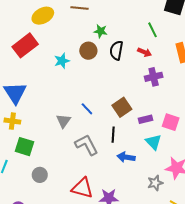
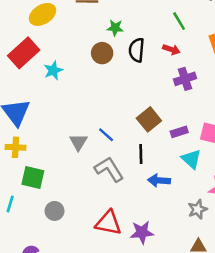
cyan star: (62, 61) -> (53, 70), moved
blue line: (87, 109) -> (106, 135), moved

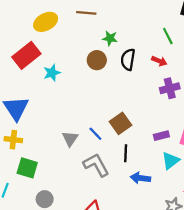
brown square: (149, 119) -> (121, 123), moved
cyan triangle: (191, 159) -> (171, 161), turned 36

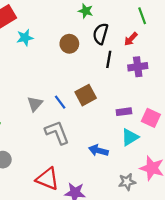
brown circle: (97, 60) -> (69, 44), moved
red arrow: (159, 61) -> (131, 39), turned 104
black line: (126, 153) -> (109, 59), moved

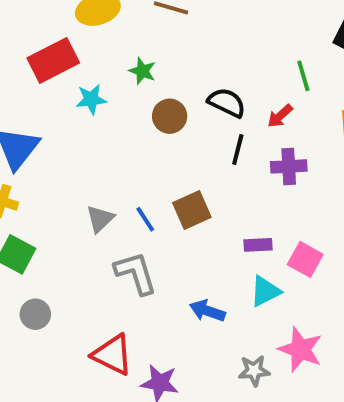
green star: (86, 11) -> (142, 71), moved
black semicircle: (101, 34) -> (227, 103), turned 96

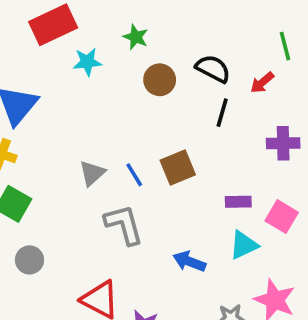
purple cross: (289, 166) -> (283, 143), moved

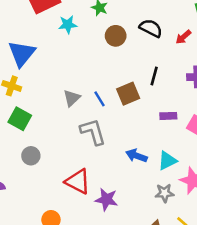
black line: (222, 113) -> (154, 76), moved
cyan triangle: (244, 245) -> (167, 161), moved

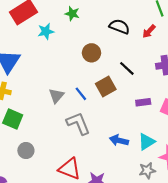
brown circle: (116, 36) -> (91, 53), moved
black line: (154, 76) -> (127, 68), turned -56

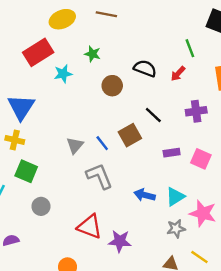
brown circle: (91, 53) -> (112, 86), moved

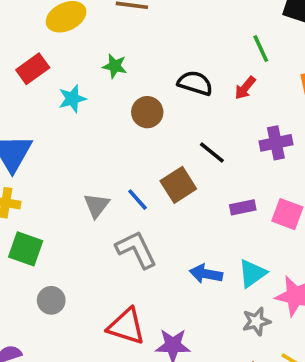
red rectangle: (38, 52) -> (33, 69), size x0.7

